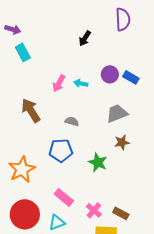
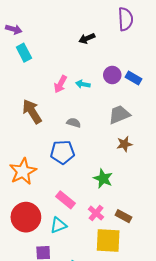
black arrow: (85, 38) -> (87, 38), turned 35
green star: (98, 162) -> (103, 179), moved

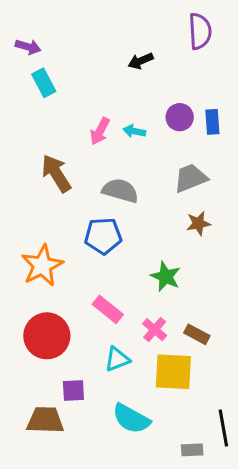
blue rectangle: (134, 78) -> (212, 122), turned 56
gray semicircle: (74, 123) -> (120, 191), size x1.6
cyan triangle: (58, 225) -> (117, 359), moved

